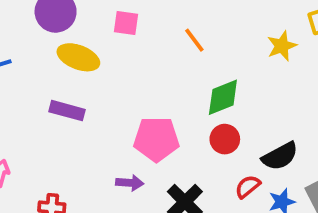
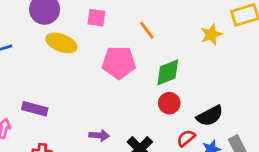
purple rectangle: (67, 111) -> (35, 109), moved
pink pentagon: (156, 139) -> (119, 63), moved

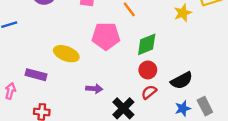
yellow ellipse: (61, 43) -> (66, 54), moved
purple arrow: (99, 135) -> (94, 89), moved
red semicircle: (186, 138) -> (149, 92), moved

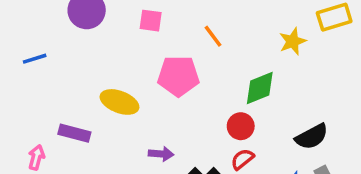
green diamond: (147, 44) -> (260, 88), moved
black semicircle: (182, 80) -> (312, 137), moved

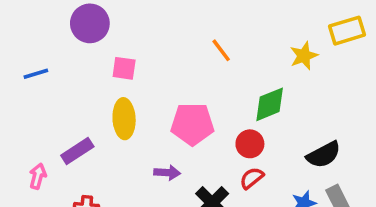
pink square: (151, 21) -> (124, 68), moved
pink pentagon: (178, 76) -> (192, 124), moved
yellow ellipse: (119, 102) -> (124, 119), turned 66
purple rectangle: (74, 133) -> (77, 151), turned -48

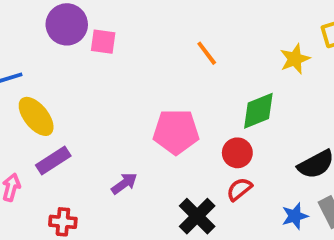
pink square: (124, 68) -> (103, 42), moved
yellow ellipse: (124, 119) -> (36, 116), moved, turned -36
purple arrow: (167, 173) -> (124, 183), moved, turned -40

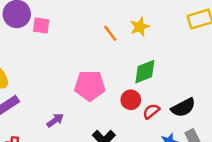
yellow star: (295, 59) -> (140, 27), moved
red semicircle: (239, 189) -> (151, 111), moved

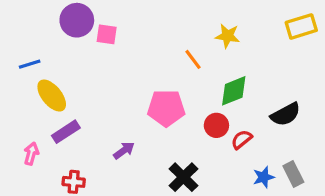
yellow star: (140, 27) -> (227, 36), turned 30
orange line: (110, 33) -> (193, 59), moved
black semicircle: (183, 107) -> (286, 114), moved

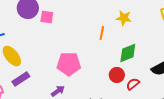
orange line: (193, 59) -> (102, 33), turned 48
pink pentagon: (166, 108) -> (69, 64), moved

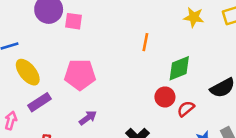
yellow star: (124, 18) -> (194, 17), moved
pink pentagon: (69, 64) -> (80, 75), moved

